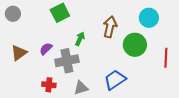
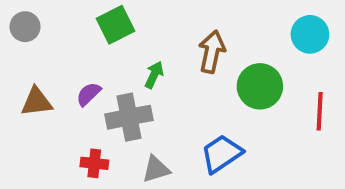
cyan circle: (149, 18) -> (310, 34), moved
brown triangle: (19, 53) -> (37, 102), turned 30

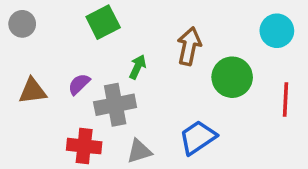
red cross: (94, 163) -> (84, 146), size x1.4

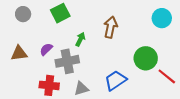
gray circle: (22, 24) -> (23, 14), moved
green circle: (232, 77) -> (146, 58), moved
red line: (285, 100) -> (167, 76), moved, turned -54

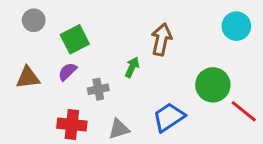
green square: (60, 13) -> (75, 39), moved
green arrow: (80, 39) -> (132, 67), moved
gray cross: (67, 61) -> (98, 89), size x0.6

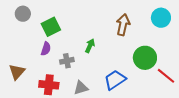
brown arrow: (161, 39) -> (123, 25), moved
purple semicircle: (67, 72) -> (46, 49), turned 152
brown triangle: (28, 78) -> (17, 72), moved, turned -42

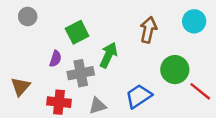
green square: (51, 27) -> (77, 32), moved
green arrow: (90, 46) -> (108, 55), size x1.5
gray cross: (67, 61) -> (81, 73), size x1.5

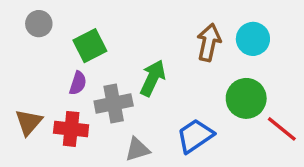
cyan circle: (194, 21) -> (253, 39), moved
green square: (77, 32) -> (90, 46), moved
red cross: (59, 102) -> (71, 129), moved

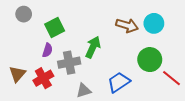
brown arrow: (209, 42) -> (127, 25), turned 95
red cross: (71, 129) -> (43, 78), turned -36

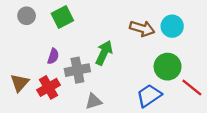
green square: (55, 28) -> (62, 17), moved
blue trapezoid: (119, 82) -> (149, 96), moved

